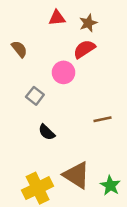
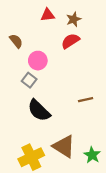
pink circle: (64, 72) -> (38, 61), moved
black semicircle: (47, 132) -> (39, 110), size x1.6

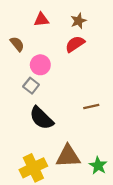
red triangle: (48, 15) -> (41, 20), moved
brown triangle: (64, 146) -> (68, 156), turned -35

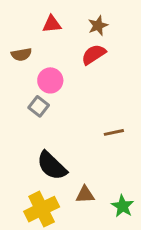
brown semicircle: (17, 44) -> (21, 54), turned 119
black semicircle: (41, 118) -> (52, 166), moved
brown triangle: (68, 156) -> (85, 195), size x0.6

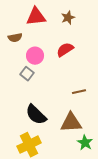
red triangle: (52, 24) -> (36, 17), size x1.5
red semicircle: (94, 54) -> (65, 50), moved
brown triangle: (85, 195) -> (71, 123), moved, size x1.6

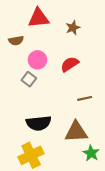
brown star: (68, 18) -> (73, 28), moved
red semicircle: (65, 50) -> (70, 64), moved
black semicircle: (36, 115) -> (39, 123), turned -50

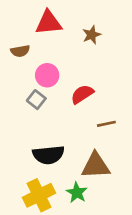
red semicircle: (70, 64) -> (82, 94), moved
green star: (91, 153) -> (77, 193), moved

